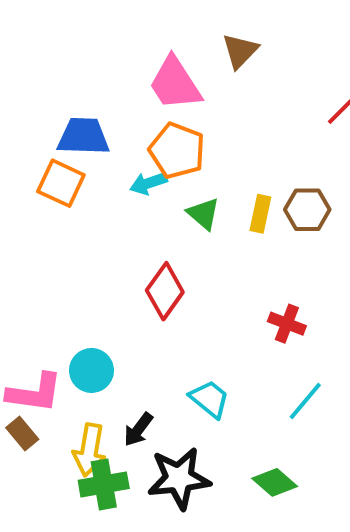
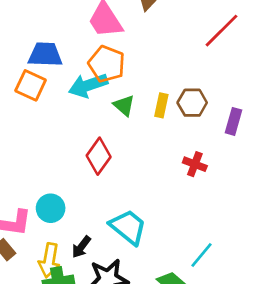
cyan arrow: (148, 183) -> (88, 85), size x1.6
red cross: (287, 324) -> (195, 164), moved
cyan trapezoid: (210, 399) -> (128, 227), size x1.4
cyan line: (305, 401) -> (202, 255), moved

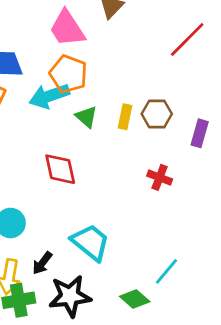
red diamond: (99, 156) -> (60, 169), turned -48

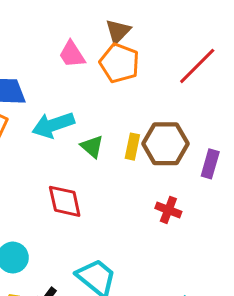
pink trapezoid: (67, 28) -> (72, 54), size x0.7
orange pentagon: (68, 74) -> (119, 63), moved
brown hexagon: (157, 114) -> (166, 144), size x1.4

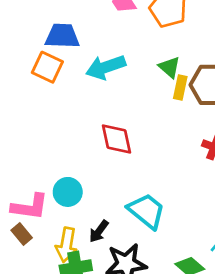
green triangle: (92, 147) -> (169, 67), moved

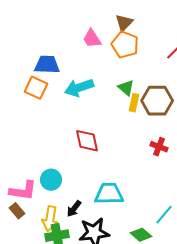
cyan trapezoid: (146, 211) -> (109, 194), turned -40

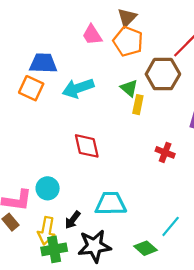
brown hexagon: (157, 101) -> (163, 74), moved

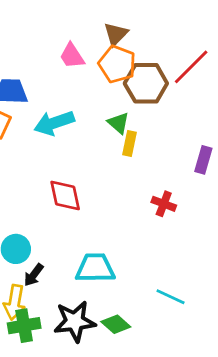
brown hexagon: (163, 74) -> (146, 83), moved
black arrow: (73, 220) -> (34, 275), moved
cyan line: (171, 226) -> (171, 297), turned 75
green diamond: (146, 248) -> (116, 324), moved

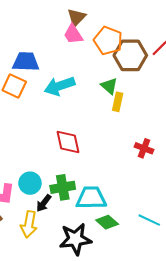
brown triangle: (116, 34) -> (76, 17), moved
green diamond: (116, 324) -> (107, 222), moved
green cross: (24, 326) -> (63, 187), moved

